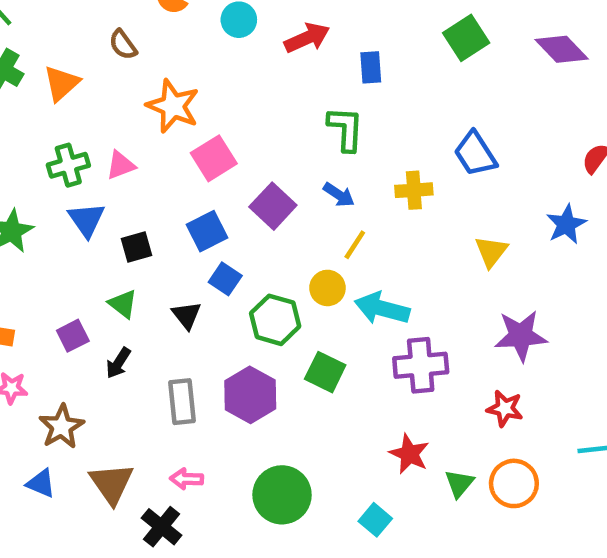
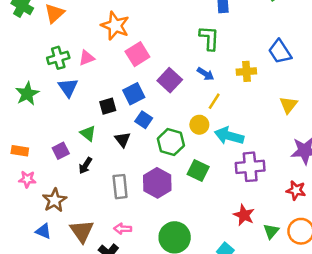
black square: (137, 247) -> (108, 106), moved

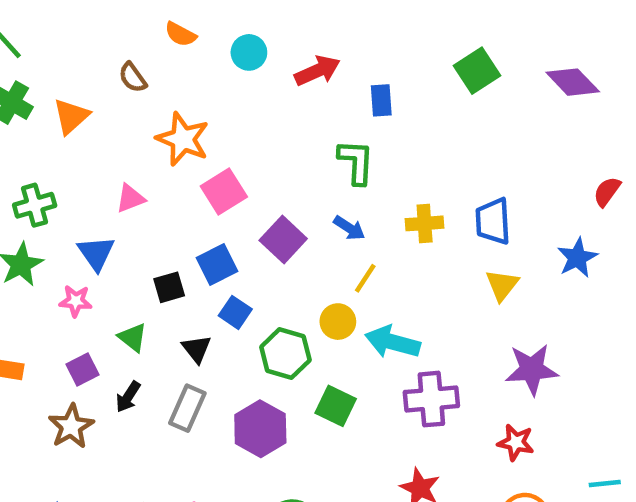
blue trapezoid: (280, 52) -> (493, 221), moved, turned 30
green cross: (58, 58) -> (35, 205), moved
pink star: (27, 179) -> (76, 301), moved
gray rectangle: (120, 187) -> (187, 408), moved, turned 30
brown star: (54, 200) -> (71, 426), moved

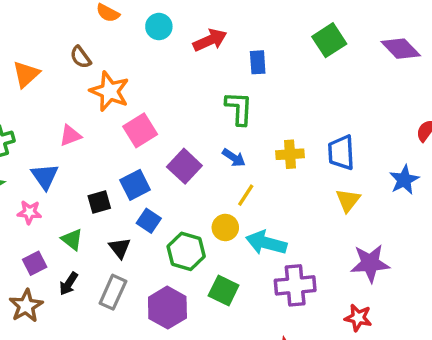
brown semicircle: (133, 78) -> (81, 57), moved

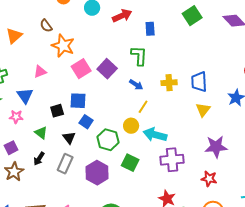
purple square: (184, 166) -> (107, 69), moved
blue square: (135, 185) -> (78, 101), turned 30
purple square: (35, 263) -> (11, 148), moved

